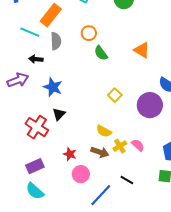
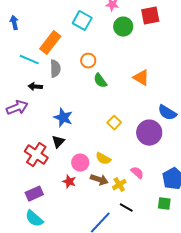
blue star: (53, 87) -> (63, 118), moved
yellow cross: (120, 146) -> (119, 185), moved
pink circle: (81, 174) -> (80, 163), moved

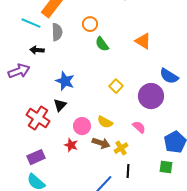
pink semicircle: (137, 173) -> (139, 127), moved
black line: (126, 208) -> (128, 171), turned 64

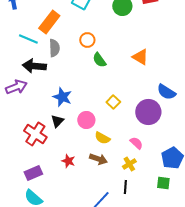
black arrow: (37, 50) -> (34, 66), size x1.6
pink circle: (82, 126) -> (86, 120), moved
yellow cross: (121, 148) -> (129, 164), moved

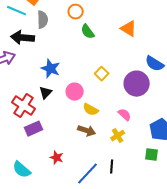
red star: (68, 161) -> (57, 158), moved
purple rectangle: (33, 173) -> (34, 129), moved
black line: (125, 187) -> (112, 167), moved

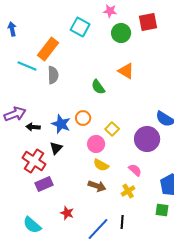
orange circle: (76, 12) -> (83, 118), moved
orange triangle: (129, 29) -> (126, 71), moved
black arrow: (23, 38) -> (33, 127), moved, size x0.6
pink circle: (75, 92) -> (96, 144), moved

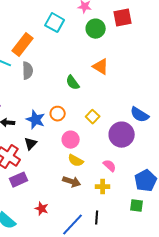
yellow square: (112, 129) -> (93, 117), moved
yellow cross: (128, 191) -> (103, 187), turned 32

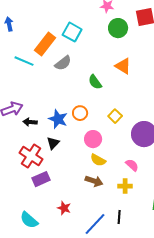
cyan square: (55, 23) -> (72, 32), moved
gray semicircle: (28, 71) -> (63, 63), moved, turned 54

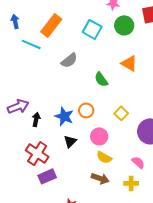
cyan square: (72, 32) -> (92, 29), moved
orange rectangle: (45, 44) -> (51, 25), moved
cyan line: (24, 61) -> (31, 44), moved
black arrow: (30, 122) -> (36, 119), turned 96
black triangle: (53, 143) -> (70, 141), moved

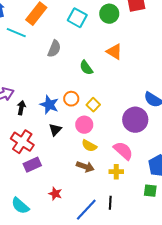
gray semicircle: (69, 60) -> (54, 49), turned -30
yellow square: (121, 113) -> (93, 105), moved
pink semicircle: (138, 162) -> (123, 151), size x1.5

